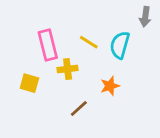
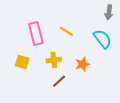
cyan semicircle: (120, 45) -> (102, 39), moved, turned 126
yellow cross: (68, 69) -> (54, 60), moved

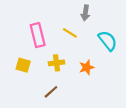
gray arrow: (109, 12) -> (85, 13), moved
brown line: (59, 81) -> (51, 92), moved

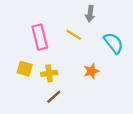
yellow cross: (57, 63) -> (49, 73), moved

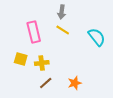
gray arrow: (90, 14) -> (62, 12), moved
orange star: (91, 71) -> (75, 83), moved

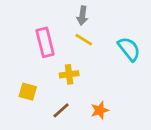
yellow square: (21, 59) -> (28, 92), moved
yellow cross: (42, 63) -> (69, 74), moved

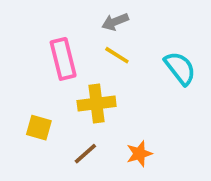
gray arrow: (82, 16) -> (115, 22), turned 60
yellow cross: (69, 74) -> (97, 104), size x1.4

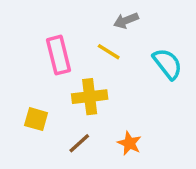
gray arrow: (115, 22) -> (126, 21), moved
orange star: (139, 154) -> (129, 143), turned -30

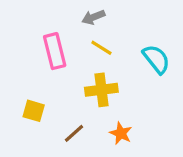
gray arrow: (126, 21) -> (93, 17), moved
yellow cross: (90, 97) -> (101, 90), moved

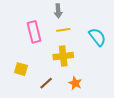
gray arrow: (93, 17) -> (58, 11), turned -72
yellow line: (101, 48) -> (63, 30), turned -40

